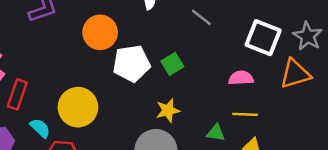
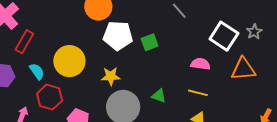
gray star: (308, 36) -> (254, 32), moved, size x0.7
yellow star: (168, 110) -> (111, 76), moved
green triangle: (216, 133) -> (159, 96), moved

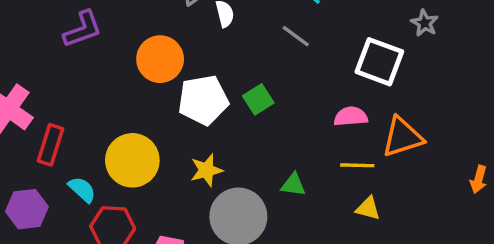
gray star: (254, 32) -> (425, 23), moved
orange triangle: (243, 69) -> (402, 137), moved

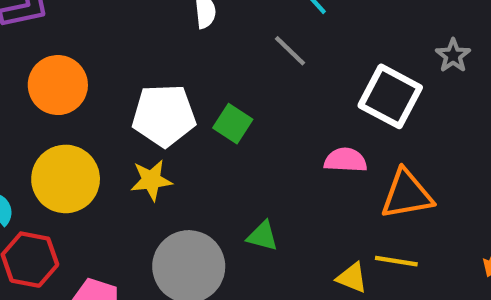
orange circle: (160, 59) -> (58, 85), moved
green square: (258, 99) -> (233, 124), turned -32
yellow line: (357, 165) -> (396, 261), moved
yellow star: (206, 170) -> (151, 180), moved

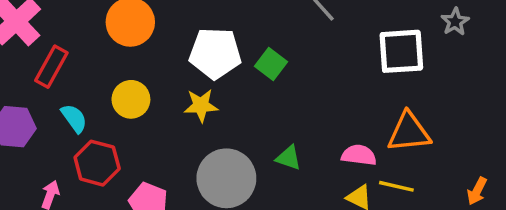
white square: (390, 96) -> (401, 51), turned -36
pink semicircle: (345, 160) -> (359, 155), moved
yellow circle: (66, 179) -> (131, 99), size x0.7

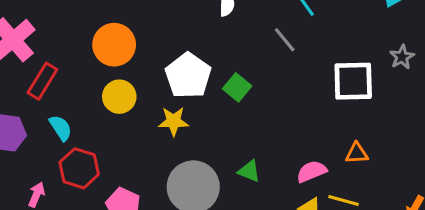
white pentagon: (215, 53) -> (188, 76), turned 30
yellow circle: (131, 99) -> (119, 97), moved
orange triangle: (409, 132) -> (357, 153), size x0.6
pink semicircle: (359, 155) -> (312, 171), turned -32

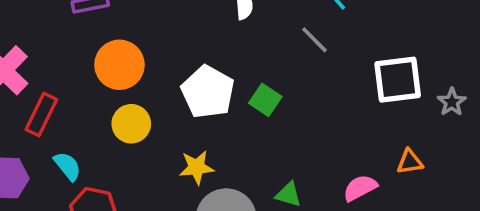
gray star: (402, 57) -> (452, 102), moved
yellow star: (174, 121) -> (197, 167), moved

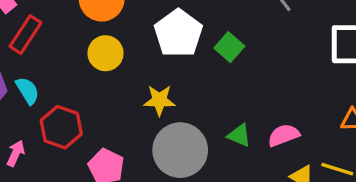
cyan semicircle: (67, 166) -> (28, 91), moved
pink semicircle: (360, 188) -> (284, 135), moved

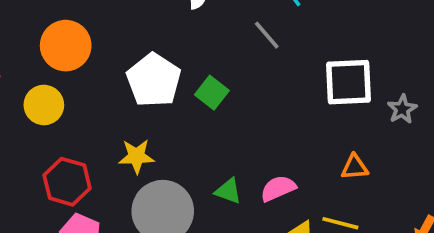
yellow circle: (106, 53) -> (44, 105), moved
red hexagon: (61, 127) -> (67, 182), moved

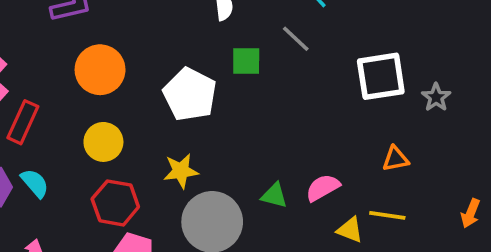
green square: (212, 93) -> (246, 61), moved, turned -32
yellow circle: (44, 105) -> (103, 142), moved

